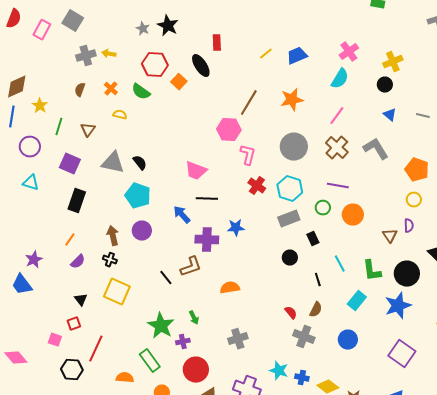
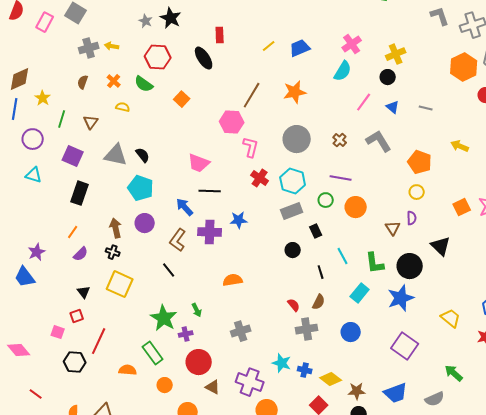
orange square: (179, 82) -> (182, 99), moved
pink line: (337, 116) -> (364, 102), moved
brown cross: (337, 148) -> (340, 140), size x0.6
brown L-shape: (191, 267) -> (178, 240), moved, turned 145
gray cross: (304, 337) -> (307, 329), turned -30

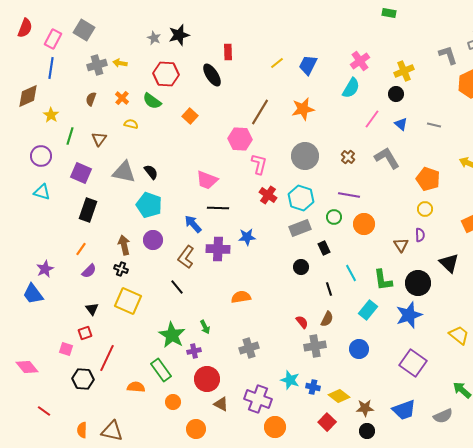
gray L-shape: (440, 16) -> (448, 55), moved
black star: (171, 18) -> (179, 35), turned 30
blue trapezoid: (300, 48) -> (308, 65), turned -40
blue line: (15, 109) -> (51, 68), moved

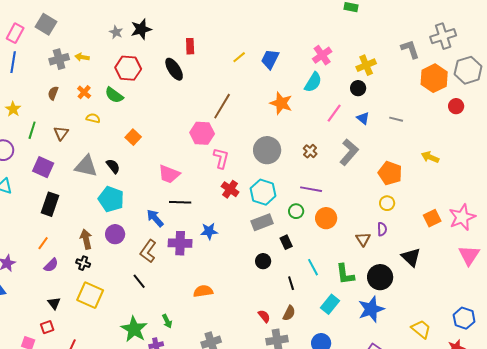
orange star: (303, 109) -> (281, 103), moved, turned 30
orange square: (190, 116) -> (133, 137), moved
gray L-shape: (387, 158) -> (349, 152), turned 72

